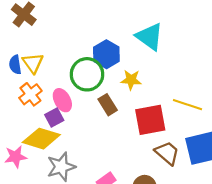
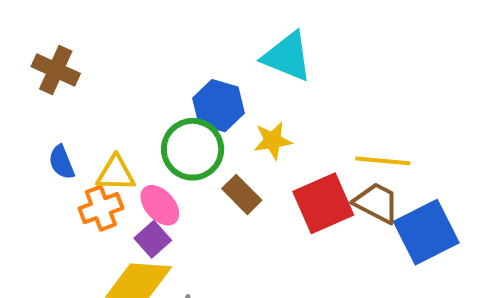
yellow triangle: (33, 63) -> (116, 173), moved, turned -40
orange cross: (30, 94) -> (101, 208), turned 30
brown trapezoid: (167, 153) -> (376, 203), moved

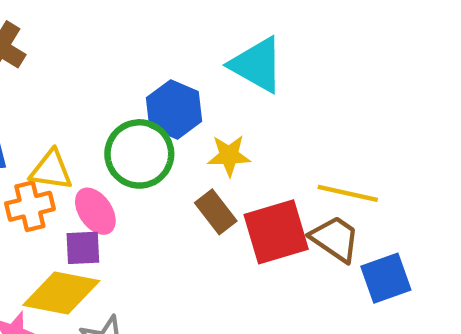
brown rectangle: (242, 194) -> (216, 212), moved
blue square: (426, 232) -> (386, 278), size x0.7
purple square: (153, 239) -> (83, 248), turned 32

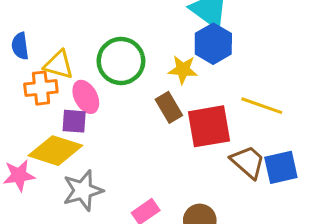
blue hexagon: (174, 109) -> (213, 44), moved
brown trapezoid: (335, 239) -> (248, 162), moved

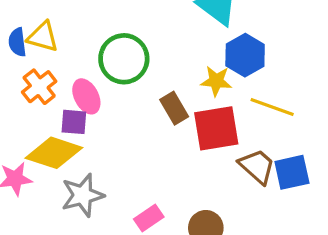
blue hexagon: (213, 44) -> (245, 55), moved
yellow triangle: (59, 65) -> (43, 37), moved
yellow star: (183, 70) -> (216, 81), moved
orange cross: (41, 88) -> (39, 87), turned -32

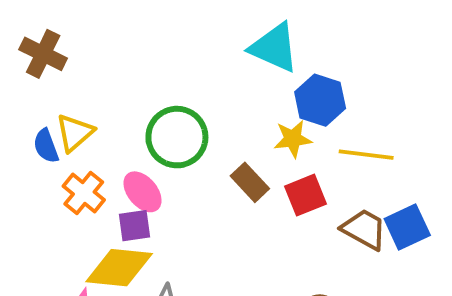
yellow triangle: (43, 37) -> (75, 133), turned -44
red square: (216, 128) -> (305, 195), size x0.7

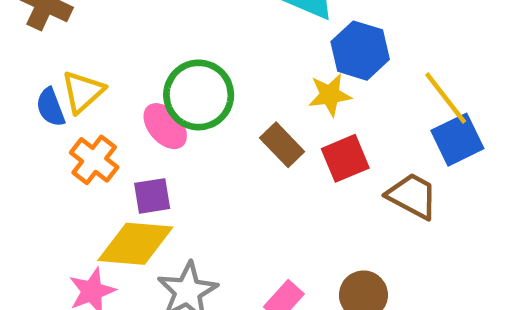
yellow line: (366, 155) -> (446, 98), moved, turned 46
pink ellipse: (143, 192) -> (165, 126), moved
blue square: (407, 227) -> (457, 140), moved

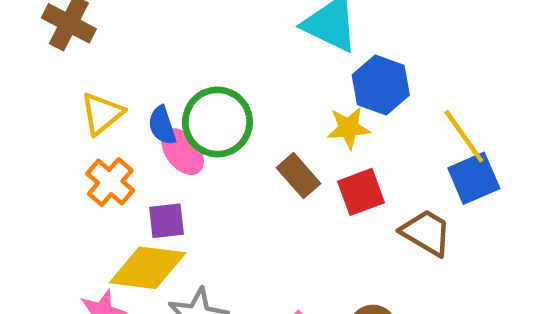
blue semicircle: (51, 107) -> (162, 125), moved

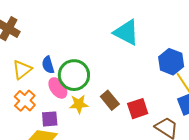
blue hexagon: (381, 85) -> (171, 62), moved
blue semicircle: (162, 125) -> (48, 65), moved
yellow star: (348, 128) -> (79, 104), moved

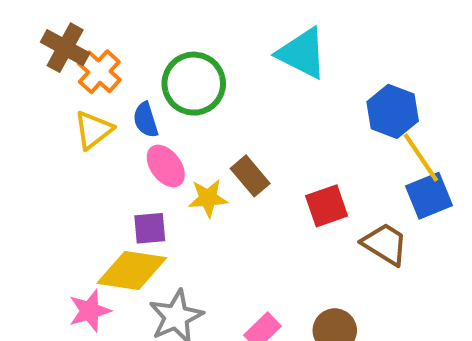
green circle: (74, 75) -> (194, 84), moved
brown rectangle: (110, 100) -> (250, 176), moved
orange cross: (25, 101) -> (99, 72), moved

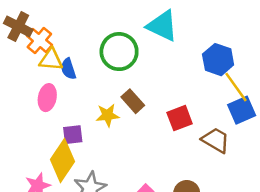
green circle: (194, 84) -> (119, 52), moved
yellow triangle: (93, 130) -> (51, 60), moved, turned 45
pink ellipse: (166, 166) -> (47, 98), moved, turned 50
yellow diamond: (132, 271) -> (63, 161), turned -63

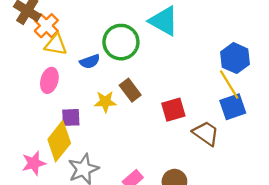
blue hexagon: (218, 60) -> (235, 58), moved
blue semicircle: (68, 69) -> (90, 61), moved, turned -96

